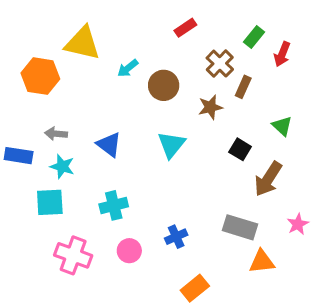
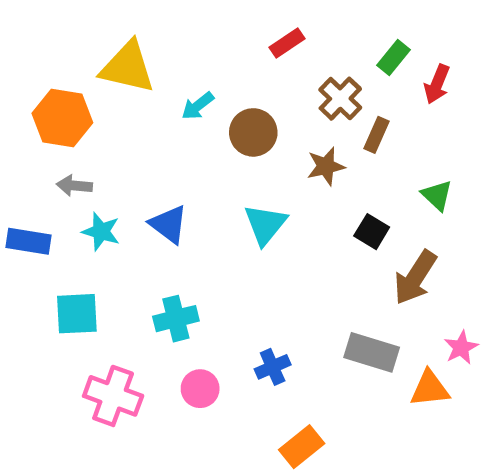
gray arrow: (56, 134) -> (74, 186), moved
cyan star: (62, 166) -> (101, 232), moved
orange triangle: (262, 262) -> (430, 389), moved

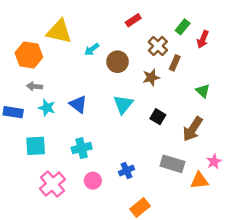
black square: (372, 232) -> (158, 117), moved
pink cross: (113, 396) -> (52, 184), turned 30

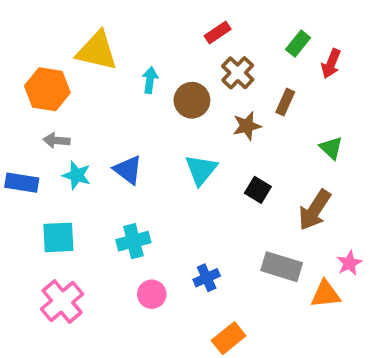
brown cross: (158, 46) -> (238, 73), moved
cyan arrow: (92, 49) -> (150, 80), turned 136
pink cross: (52, 184) -> (62, 301), moved

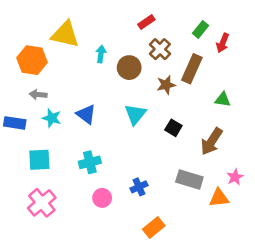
brown rectangle: (285, 102) -> (192, 69), size x1.6
green triangle: (331, 148) -> (223, 100), turned -35

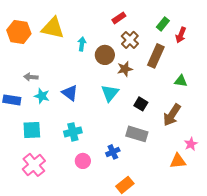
orange hexagon: (32, 60) -> (19, 32), moved
brown star: (166, 85) -> (125, 69), moved
gray rectangle: (189, 179) -> (137, 134), moved

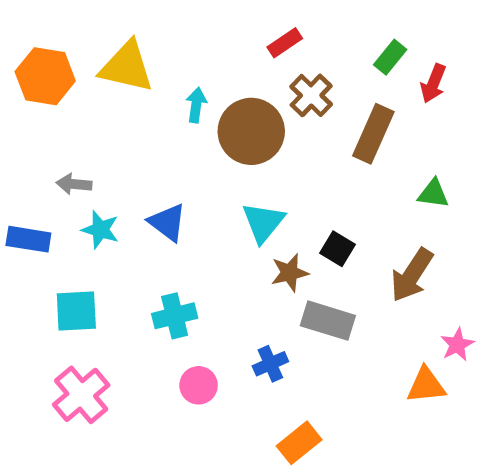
brown circle: (105, 55) -> (251, 131), size x1.4
brown star: (125, 69) -> (290, 273), moved

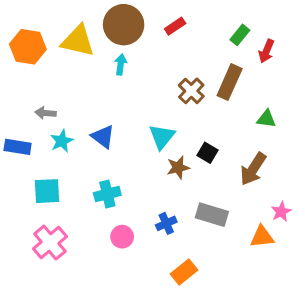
brown cross: (311, 95) -> (191, 91), moved
brown circle: (251, 131) -> (124, 25), moved
cyan star: (100, 230) -> (62, 141), turned 30
gray rectangle: (328, 321) -> (212, 215), moved

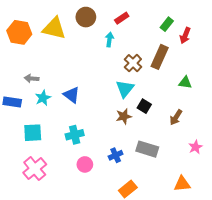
brown circle: (124, 25) -> (86, 17), size x0.7
cyan arrow: (121, 64) -> (109, 40), moved
cyan triangle: (162, 137) -> (125, 89), moved
brown arrow: (253, 169) -> (176, 117), size x0.7
orange triangle: (262, 237) -> (182, 184), moved

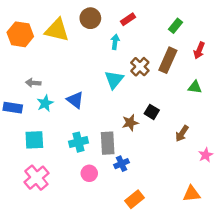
red arrow: (185, 35) -> (199, 51), moved
cyan triangle: (125, 89) -> (114, 80), moved
brown arrow: (176, 117) -> (182, 133), moved
gray rectangle: (147, 149) -> (108, 143), moved, turned 70

